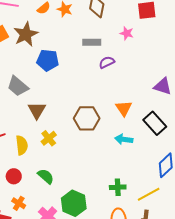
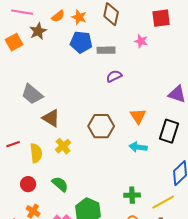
brown star: (26, 34) -> (38, 31), moved, size x0.7
blue pentagon: (48, 60) -> (81, 42), moved
purple semicircle: (107, 62) -> (114, 76), moved
brown triangle: (37, 110) -> (51, 118), turned -30
black rectangle: (155, 123) -> (169, 131), turned 60

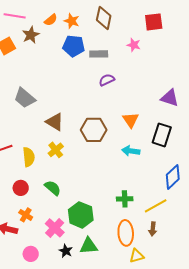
brown triangle: (51, 118) -> (55, 122), moved

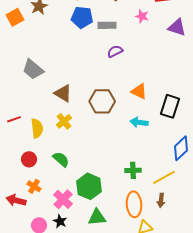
purple triangle: (170, 98) -> (177, 27), moved
orange triangle: (131, 120) -> (139, 91), turned -30
black star: (66, 251) -> (60, 221), moved

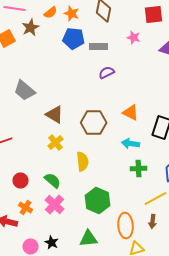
yellow semicircle: (37, 128) -> (82, 162), moved
green cross: (133, 170) -> (138, 168), moved
green hexagon: (89, 186) -> (98, 200), moved
pink cross: (63, 199) -> (54, 204), moved

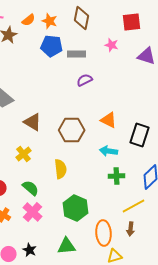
yellow cross: (56, 142) -> (24, 154), moved

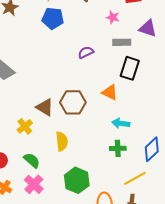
gray rectangle: (76, 54) -> (122, 42), moved
brown triangle: (32, 122) -> (45, 107), moved
black rectangle: (140, 135) -> (130, 68), moved
cyan arrow: (108, 151) -> (121, 123), moved

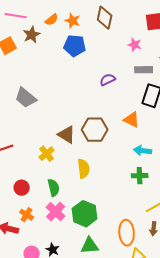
green semicircle: (32, 160) -> (54, 188), turned 36
green hexagon: (77, 180) -> (85, 214), moved

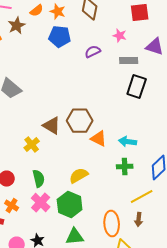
purple semicircle: (108, 80) -> (93, 52), moved
orange triangle: (132, 120) -> (99, 139), moved
yellow semicircle: (84, 169) -> (79, 176), moved, turned -114

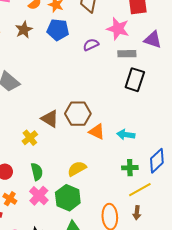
brown star: (17, 26) -> (24, 30), moved
pink star: (120, 36) -> (118, 29), size x1.6
green cross: (125, 167) -> (130, 168), moved

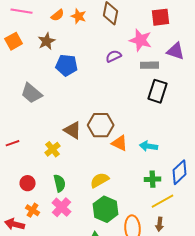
blue pentagon: (58, 30) -> (67, 65), moved
green hexagon: (68, 198) -> (106, 209), moved

